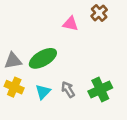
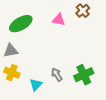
green ellipse: (43, 58) -> (21, 24), moved
cyan triangle: (43, 92) -> (36, 85), moved

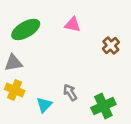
brown cross: (83, 11) -> (111, 46), moved
green cross: (84, 75) -> (103, 106), moved

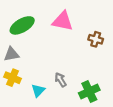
pink triangle: (73, 25) -> (63, 21), size x1.5
brown cross: (111, 46) -> (96, 39), turned -32

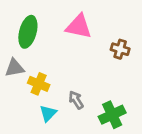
green ellipse: (22, 25) -> (28, 32), turned -45
yellow cross: (13, 78) -> (39, 84), moved

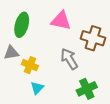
brown cross: (120, 49) -> (93, 38), size x1.6
gray arrow: (76, 100) -> (69, 59), moved, size x1.5

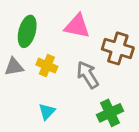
yellow cross: (30, 65) -> (47, 66), moved

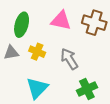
brown cross: (118, 48) -> (94, 23), moved
cyan triangle: (47, 112) -> (37, 88), size x1.6

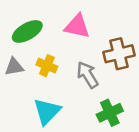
brown cross: (94, 23) -> (119, 54), moved, turned -30
green ellipse: (22, 25) -> (27, 31), turned 45

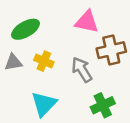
pink triangle: (77, 26) -> (87, 22), moved

